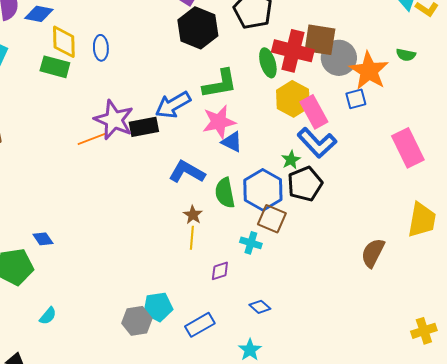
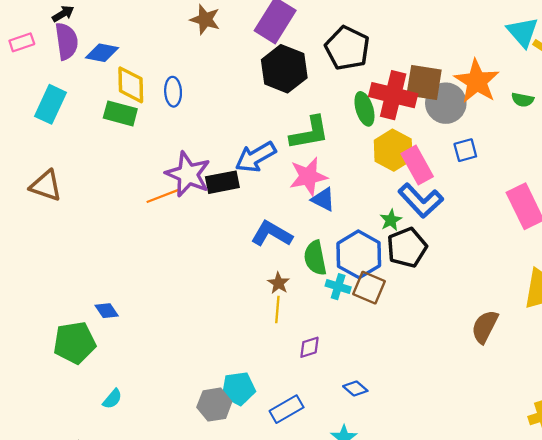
orange star: (369, 71) -> (477, 81), moved
cyan cross: (251, 243) -> (338, 287), moved

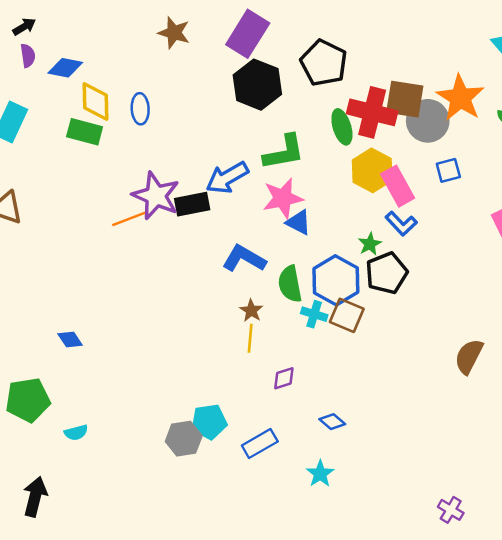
purple semicircle: (66, 41) -> (28, 56), size x0.6
blue L-shape: (421, 201) -> (401, 224), size x0.7
green pentagon: (75, 343) -> (28, 400), moved
cyan semicircle: (112, 399) -> (76, 433), turned 35

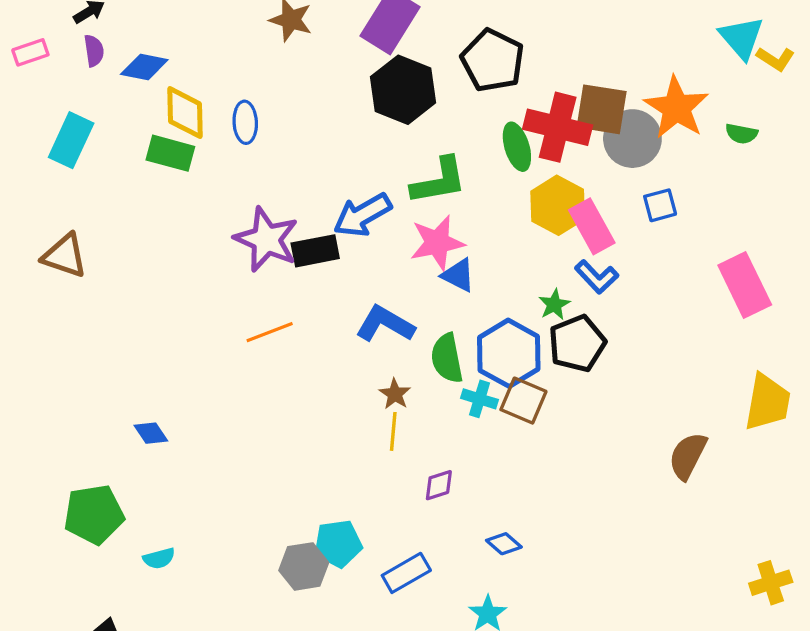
orange line: (129, 219) -> (270, 332), moved

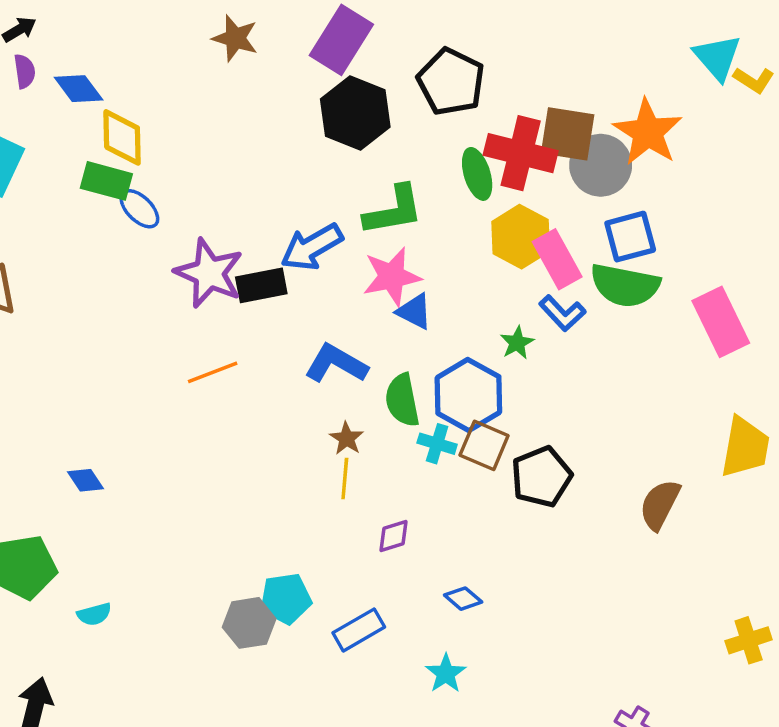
blue diamond: (144, 67) -> (79, 89), turned 42
blue ellipse: (245, 122) -> (139, 209), moved, turned -42
green semicircle: (741, 134) -> (625, 285), moved, size x2.0
blue square: (660, 205) -> (630, 237), size x1.4
black pentagon: (577, 344) -> (541, 477), moved

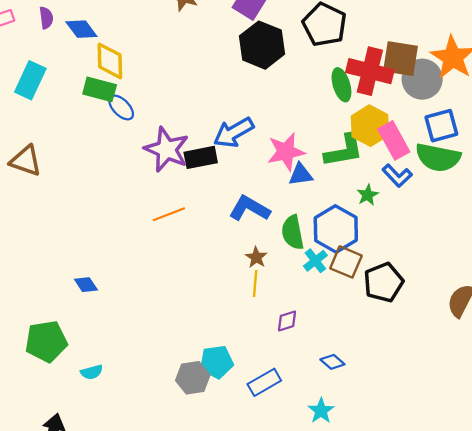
green L-shape: (394, 210) -> (344, 151), moved
blue triangle: (414, 311) -> (301, 174), turned -35
cyan cross: (437, 444) -> (315, 261), turned 35

